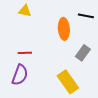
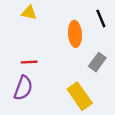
black line: (86, 16) -> (101, 19), turned 56

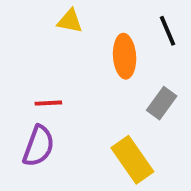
yellow triangle: (29, 13) -> (70, 21), moved

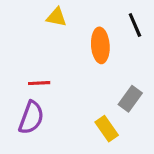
gray rectangle: (162, 103) -> (130, 99), moved
yellow rectangle: (132, 160) -> (107, 129), size x0.7

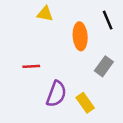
gray rectangle: (130, 99) -> (104, 66), moved
purple semicircle: (31, 118) -> (56, 94), moved

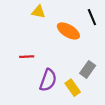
orange ellipse: (80, 36) -> (68, 31), turned -55
gray rectangle: (104, 66) -> (88, 69), moved

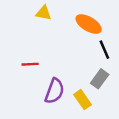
black line: (92, 17) -> (104, 50), moved
orange ellipse: (68, 31) -> (89, 24), moved

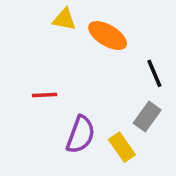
orange ellipse: (89, 24) -> (108, 36), moved

